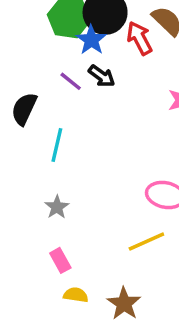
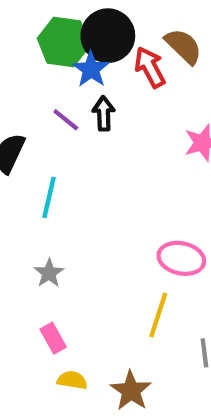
black arrow: (102, 76) -> (104, 113), turned -128
yellow line: (146, 242) -> (158, 315), turned -48

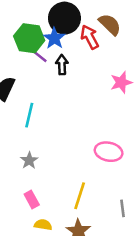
green hexagon: (64, 42) -> (29, 38), moved
purple line: (66, 120) -> (39, 56), moved
yellow line: (158, 315) -> (80, 196), moved

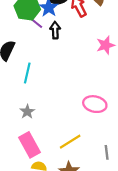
yellow line: (80, 196) -> (70, 142), turned 40
pink rectangle: (32, 200) -> (29, 145), size x1.6

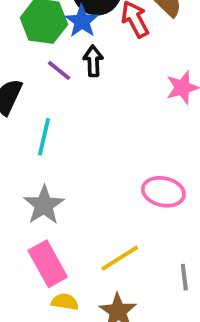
purple line: (36, 23) -> (59, 70), moved
gray star: (27, 112) -> (44, 205), size x1.5

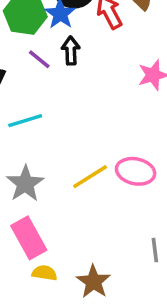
cyan line: (44, 137) -> (25, 121), turned 60
yellow line: (120, 258) -> (90, 177), moved

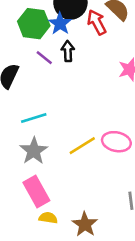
cyan line: (25, 121) -> (34, 118), moved

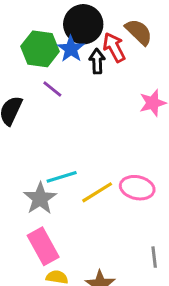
black arrow: (68, 51) -> (97, 61), moved
cyan line: (34, 118) -> (62, 177), moved

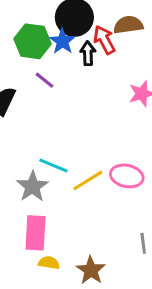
brown semicircle: (139, 32) -> (128, 25), turned -52
cyan line: (62, 177) -> (53, 166), turned 40
pink rectangle: (43, 246) -> (35, 233), turned 32

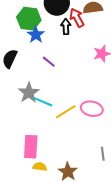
blue star: (62, 41) -> (36, 35), moved
purple line: (44, 80) -> (49, 62), moved
gray star: (32, 186) -> (29, 93), moved

